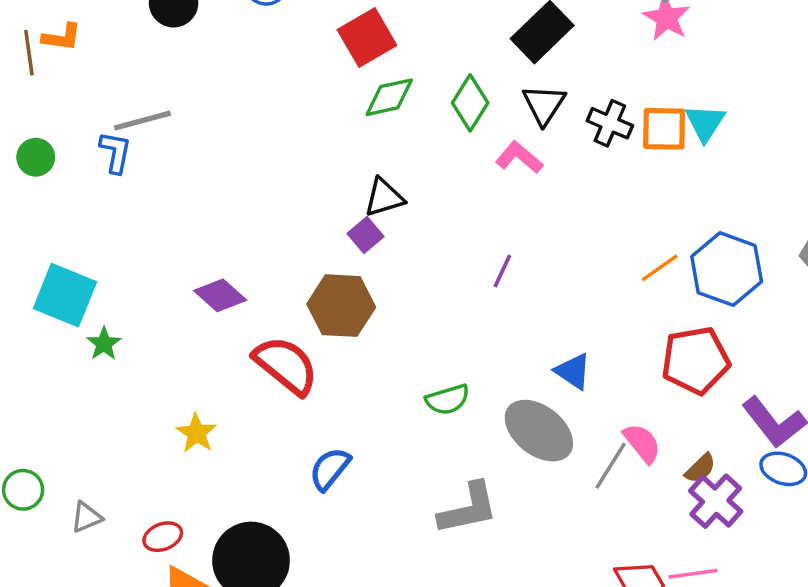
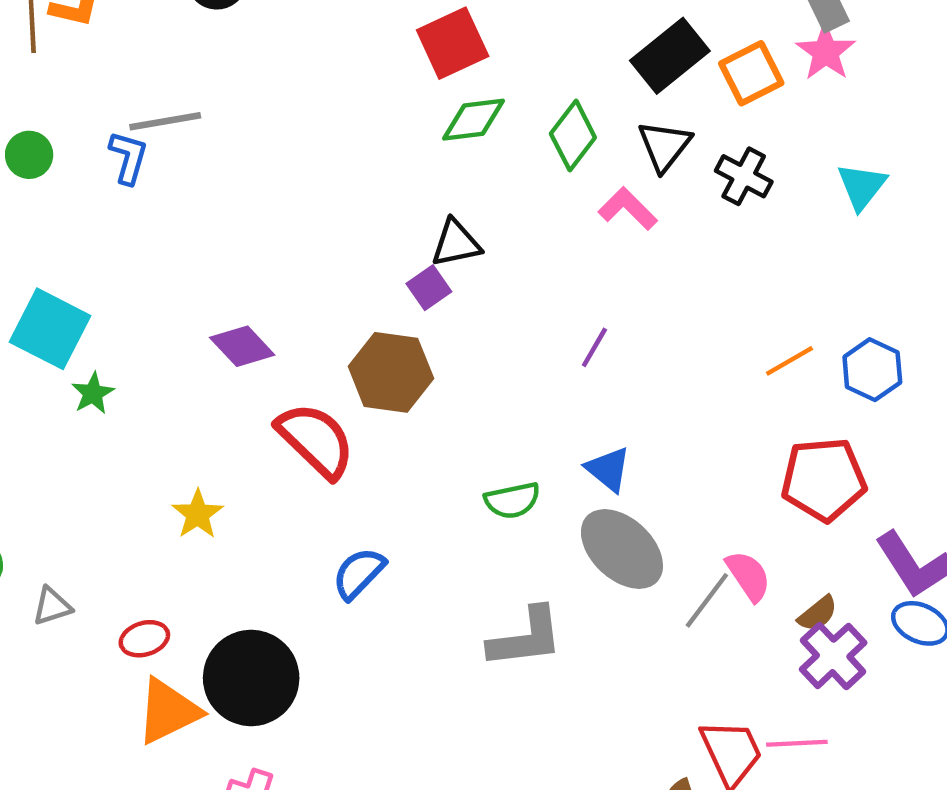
orange square: (664, 129) -> (751, 73), moved, turned -33
blue hexagon: (727, 269) -> (872, 370), size x0.7
blue triangle: (573, 371) -> (608, 469), moved

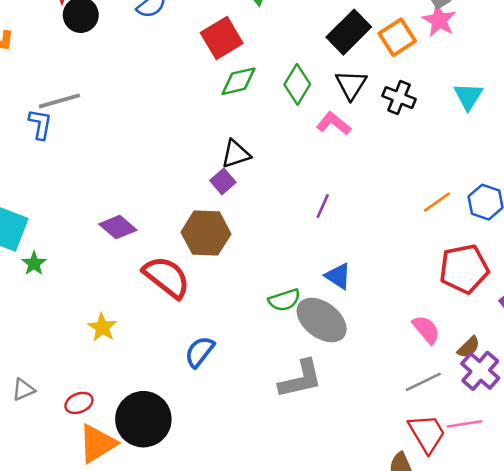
gray ellipse: (622, 549) -> (322, 320), moved
gray line: (707, 600) -> (423, 382), moved, turned 33

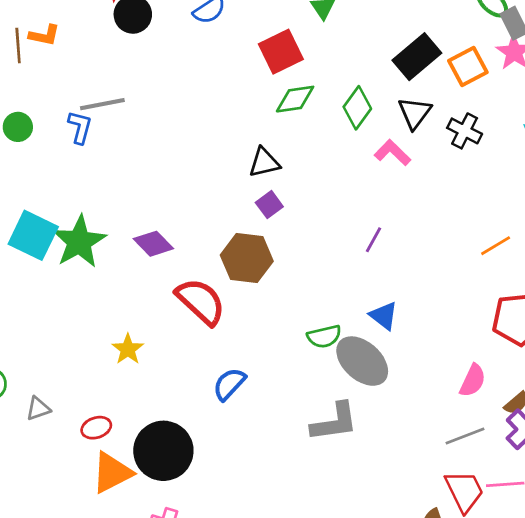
black triangle: (236, 154) -> (264, 162), moved
green star: (34, 263) -> (79, 242), moved, size x2.0
pink semicircle: (426, 330) -> (473, 381), turned 60

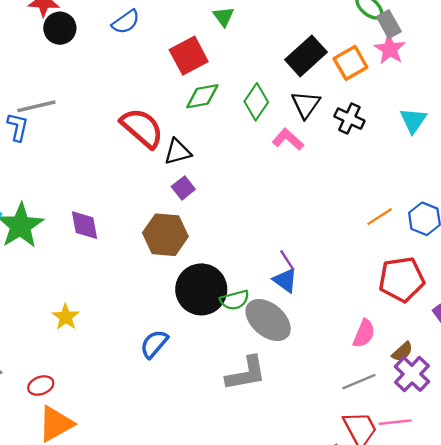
purple line: (374, 240) -> (287, 260), moved, turned -60
purple diamond: (153, 244) -> (85, 225), turned 36
red semicircle: (201, 301) -> (142, 128), moved
black circle: (163, 451) -> (201, 289), moved

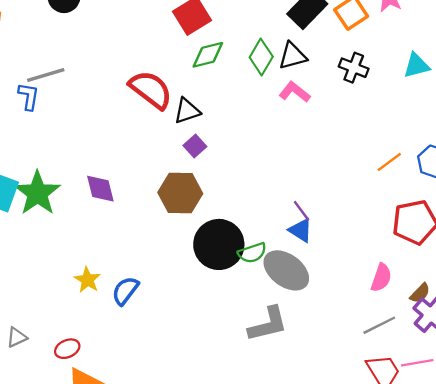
black triangle: (306, 105) -> (293, 56), moved, turned 44
cyan triangle: (413, 120) -> (416, 66), turned 44
blue semicircle: (154, 344) -> (125, 291), moved

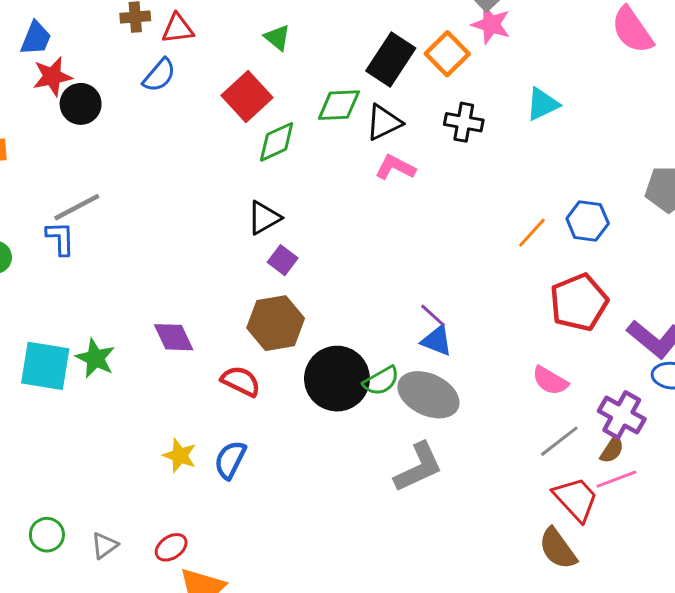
green diamond: (261, 57) -> (339, 105), moved, turned 68
red semicircle: (151, 90) -> (241, 381), moved, size x0.7
green star: (37, 193) -> (95, 358), size x0.7
pink semicircle: (381, 278) -> (550, 381), turned 112
brown semicircle: (420, 293) -> (612, 450), moved

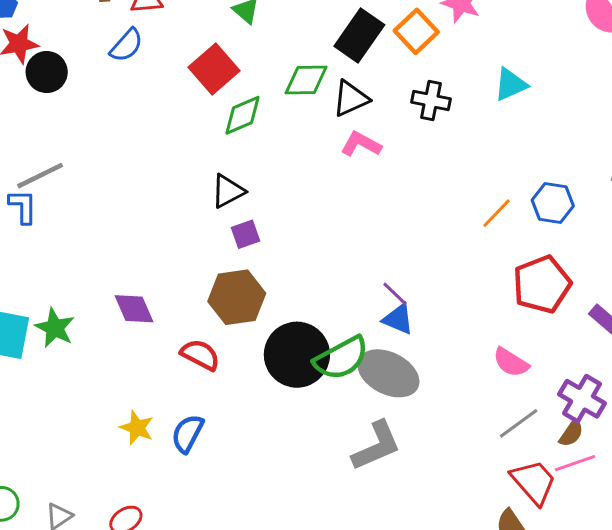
purple square: (283, 260) -> (245, 234), turned 32
green semicircle: (381, 381) -> (341, 358), size x1.5

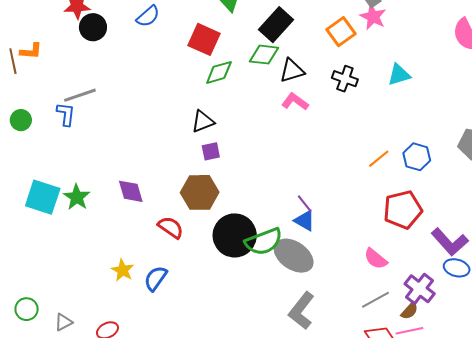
black rectangle: (359, 36) -> (276, 25), moved
red square: (214, 69) -> (204, 39), turned -32
gray L-shape: (376, 446) -> (302, 311), moved, turned 144

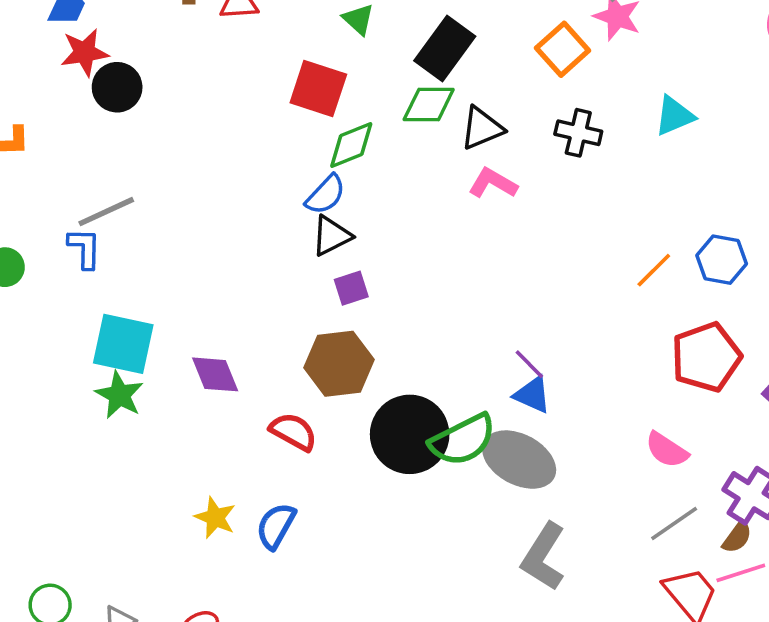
blue semicircle: (148, 16) -> (326, 195), moved
cyan square: (43, 197) -> (123, 344), moved

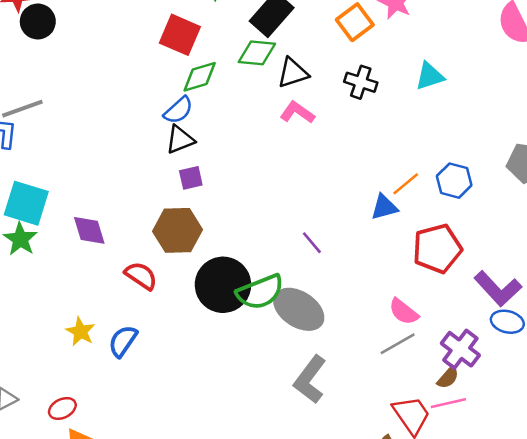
blue triangle: (532, 395) -> (384, 207), moved, turned -44
gray line: (674, 523) -> (398, 344), moved

